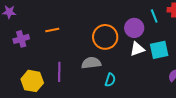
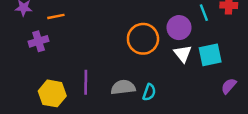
orange line: (52, 30) -> (56, 16), moved
white triangle: (137, 49) -> (183, 54), turned -49
gray semicircle: (91, 63) -> (123, 87), moved

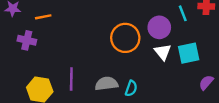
purple cross: (39, 41) -> (27, 40), turned 30

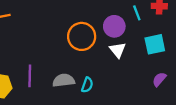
cyan square: (189, 53) -> (155, 44), moved

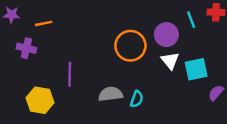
cyan square: (155, 44) -> (196, 69), moved
purple line: (30, 76) -> (70, 74), moved

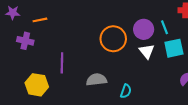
cyan line: (191, 20) -> (165, 27), moved
cyan square: (196, 69) -> (174, 48), moved
cyan semicircle: (137, 99) -> (126, 91), moved

